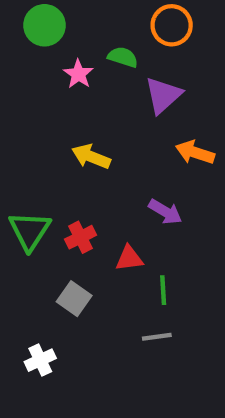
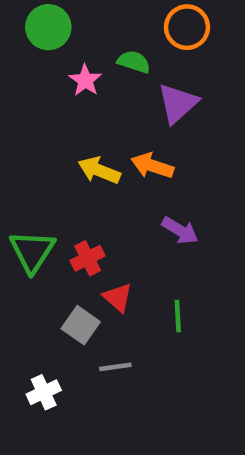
orange arrow: (195, 152) -> (152, 166), moved
red triangle: (129, 258) -> (118, 297), moved, turned 48
gray line: (157, 337) -> (115, 367), moved

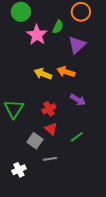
green semicircle: (134, 62) -> (58, 27), turned 96
pink star: (85, 80) -> (37, 35), size x1.5
red cross: (88, 258) -> (49, 109), moved
green line: (178, 316) -> (77, 137), turned 56

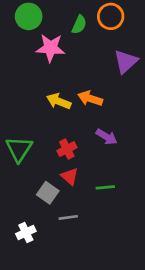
green semicircle: (58, 27) -> (79, 25), moved
pink star: (37, 35) -> (50, 48), turned -30
purple triangle: (77, 45) -> (126, 62), moved
green line: (77, 137) -> (105, 187), turned 32

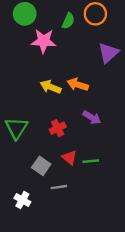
red triangle: (70, 176) -> (69, 158), moved
white cross: (26, 232) -> (22, 200), turned -35

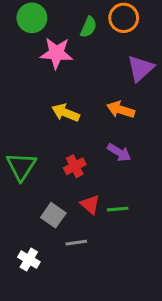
orange arrow: (78, 85) -> (121, 110), moved

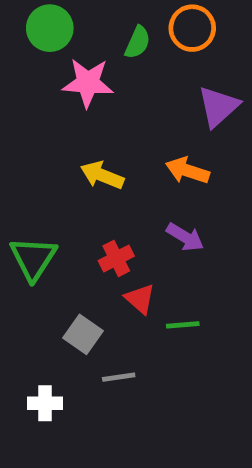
red triangle: (90, 204) -> (140, 299), moved
white cross: (29, 260) -> (45, 403), turned -30

